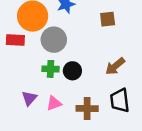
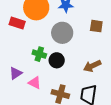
gray circle: (54, 40) -> (62, 33), moved
pink triangle: (54, 103) -> (35, 83), turned 32

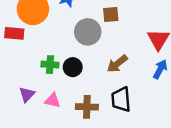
gray circle: (62, 33) -> (88, 32), moved

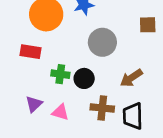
brown square: (111, 14) -> (148, 25), moved
red rectangle: (14, 33) -> (31, 52), moved
brown cross: (87, 107) -> (102, 108), moved

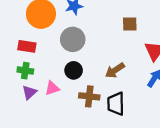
gray circle: (102, 42) -> (73, 39), moved
green cross: (60, 74) -> (25, 71), moved
pink triangle: (60, 112) -> (52, 88), moved, turned -35

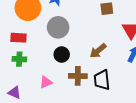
pink triangle: (52, 88) -> (46, 82), moved
purple triangle: (29, 92) -> (14, 92), moved, turned -48

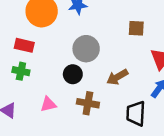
gray circle: (58, 27) -> (86, 49), moved
black trapezoid: (102, 80) -> (136, 114), moved

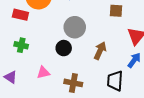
red rectangle: (24, 45) -> (20, 15), moved
brown arrow: (117, 77) -> (100, 51), turned 144
brown cross: (88, 103) -> (73, 83), moved

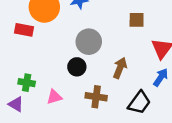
green cross: (21, 45) -> (27, 83), moved
black trapezoid: (115, 81) -> (139, 103), turned -145
brown cross: (73, 83) -> (96, 97), moved

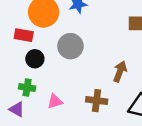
gray circle: (89, 42) -> (70, 46), moved
black circle: (77, 67) -> (35, 59), moved

